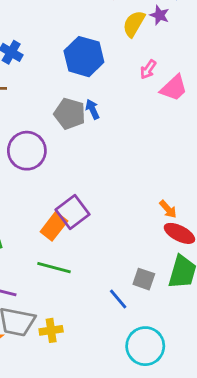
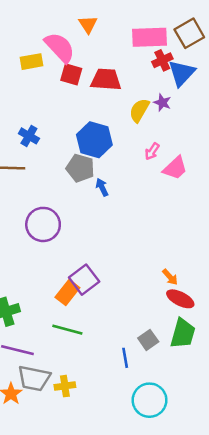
gray pentagon: (70, 114) -> (80, 168), moved
gray square: (144, 279) -> (148, 340), turned 36
blue line: (118, 299) -> (125, 358), turned 30

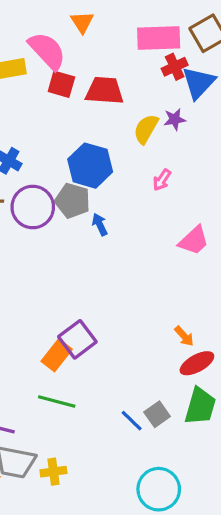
purple star: (162, 103) -> (175, 119), turned -30
pink trapezoid: (175, 168) -> (194, 240), moved
purple circle: (43, 224) -> (33, 207), moved
red ellipse: (180, 299) -> (197, 363), turned -56
blue line: (125, 358) -> (132, 421), moved, turned -36

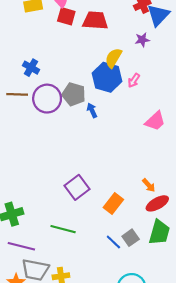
yellow semicircle: (146, 129) -> (113, 58), moved
blue hexagon: (90, 166) -> (107, 77), moved
orange rectangle: (57, 355) -> (113, 203), moved

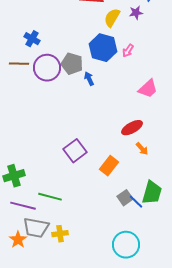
yellow semicircle: (113, 58) -> (112, 18), moved
red ellipse: (157, 203) -> (132, 128), moved
green line: (63, 229) -> (50, 197), moved
blue line: (113, 242) -> (136, 202), moved

